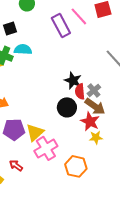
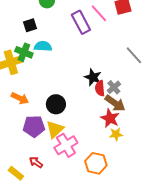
black circle: (67, 107) -> (56, 104), moved

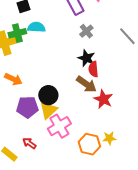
green cross: (24, 52) -> (17, 33), turned -36
gray cross: (114, 87) -> (86, 31), moved
brown arrow: (115, 103) -> (86, 84), moved
black circle: (56, 104) -> (48, 95), moved
yellow star: (116, 134) -> (109, 138), moved

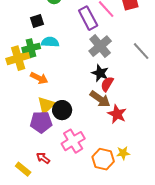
gray cross: (86, 31) -> (100, 46), size x1.6
red semicircle: (93, 69) -> (107, 84), turned 35
orange arrow: (13, 79) -> (39, 78), moved
yellow triangle: (48, 110) -> (46, 105), moved

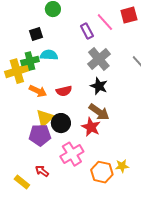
purple rectangle: (88, 18) -> (87, 31), size x0.7
red semicircle: (107, 84) -> (64, 91), moved, turned -133
red star: (117, 114) -> (91, 127), moved

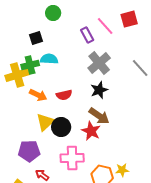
black star: (99, 86) -> (99, 90), turned 30
purple pentagon: (40, 135) -> (29, 151), moved
pink cross: (72, 154) -> (72, 158), turned 30

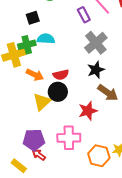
brown arrow: (99, 116) -> (108, 93), moved
black circle: (61, 127) -> (58, 92), moved
red star: (91, 131) -> (88, 111), turned 30
purple pentagon: (29, 151) -> (34, 140), moved

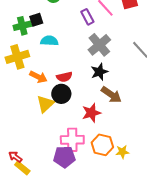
green cross: (27, 45) -> (22, 26), moved
purple pentagon: (34, 140) -> (64, 157), moved
red arrow: (39, 155) -> (15, 157), moved
orange hexagon: (99, 156) -> (102, 145), moved

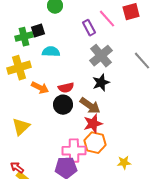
brown arrow: (111, 95) -> (90, 106), moved
yellow triangle: (45, 104) -> (21, 127), moved
orange hexagon: (102, 145) -> (95, 143), moved

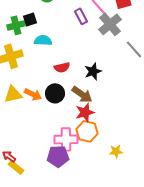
gray cross: (101, 56) -> (110, 24), moved
orange arrow: (40, 88) -> (33, 94), moved
red semicircle: (66, 88) -> (62, 67), moved
yellow triangle: (21, 127) -> (13, 94), moved, turned 30

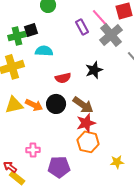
black star: (93, 71) -> (94, 70), moved
pink cross: (66, 139) -> (33, 150), moved, size x0.6

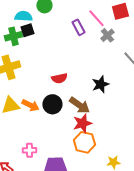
gray cross: (111, 35) -> (107, 35), size x0.6
cyan semicircle: (44, 51) -> (23, 16), moved
black star: (94, 70) -> (100, 84), moved

